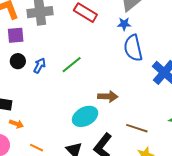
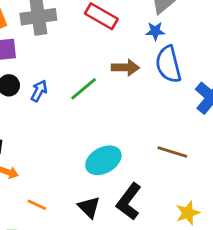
brown arrow: (108, 96) -> (125, 68), moved
brown line: (137, 128) -> (172, 152), moved

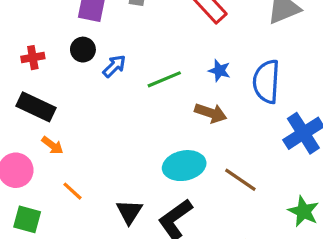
blue star: (155, 31) -> (219, 71), moved
brown arrow: (125, 68) -> (211, 113), moved
cyan ellipse: (103, 160) -> (184, 166), moved

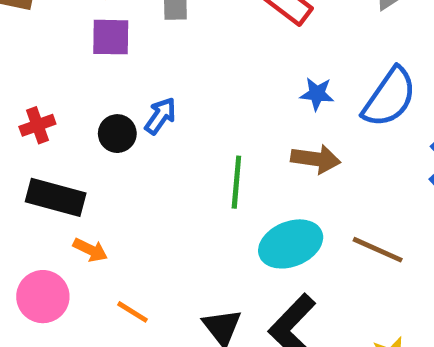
black circle: (83, 50) -> (117, 134), moved
green line: (164, 79) -> (236, 182), moved, turned -52
blue semicircle: (266, 82) -> (389, 97), turned -138

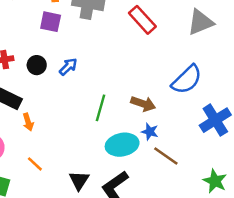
blue star: (317, 94) -> (150, 132), moved
black circle: (117, 134) -> (37, 65), moved
orange arrow: (90, 250) -> (28, 122), moved, turned 36

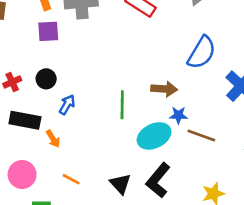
blue arrow: (68, 67) -> (67, 105), moved

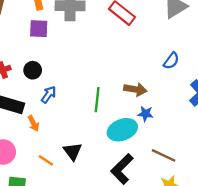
blue semicircle: (202, 53) -> (171, 61), size x0.6
brown line: (201, 136) -> (164, 155), moved
black triangle: (120, 184) -> (73, 151), moved

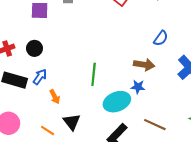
brown arrow: (135, 89) -> (144, 65), moved
blue arrow: (49, 95) -> (40, 77), moved
orange arrow: (33, 123) -> (55, 97), moved

